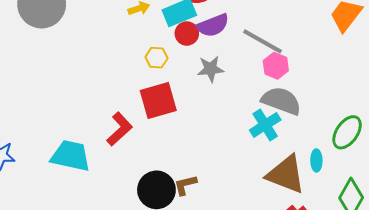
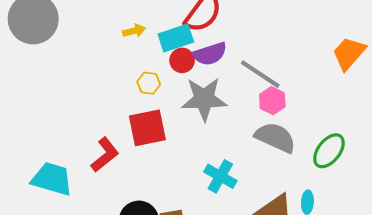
gray star: (211, 69) -> (204, 99), size x1.6
cyan cross: (265, 125) -> (220, 176), moved, turned -32
green ellipse: (347, 132) -> (329, 151), moved

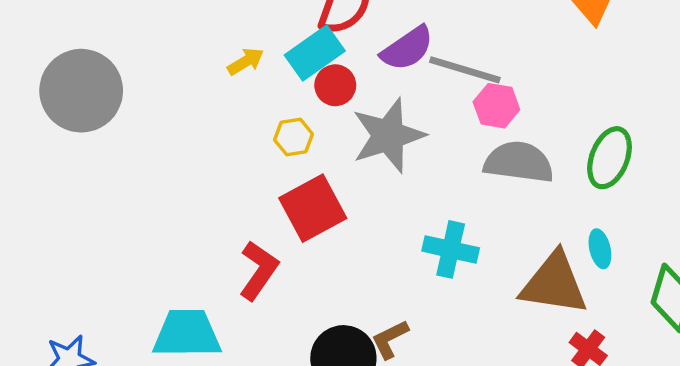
purple semicircle: (210, 54) -> (407, 48), moved

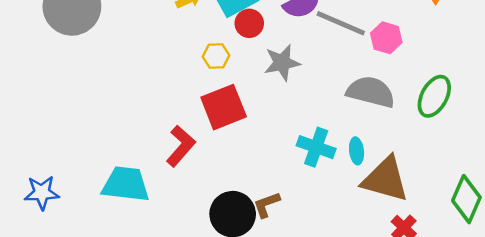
pink hexagon: (496, 106) -> (386, 38), moved
gray star: (388, 136) -> (282, 63), size x0.7
cyan ellipse: (600, 249) -> (357, 151), moved

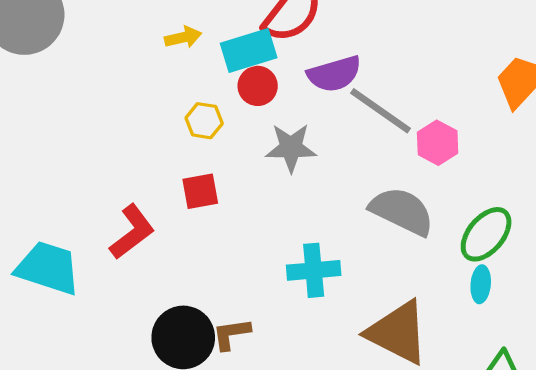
red square: (224, 107) -> (200, 191), size x0.6
cyan cross: (316, 147) -> (314, 270), turned -36
cyan ellipse: (357, 151) -> (481, 284), moved

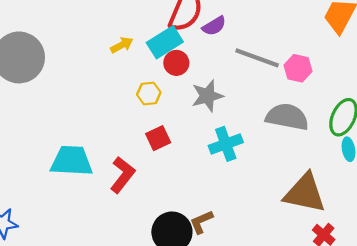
purple semicircle: (334, 74) -> (214, 26), moved, size x0.7
cyan trapezoid: (48, 268) -> (71, 161), moved
cyan cross: (314, 270) -> (226, 144), moved

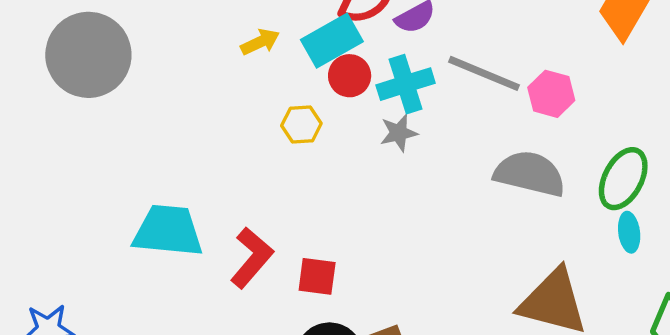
gray star: (207, 96) -> (399, 133), size x0.7
red square: (158, 138) -> (317, 276), moved, turned 30
cyan cross: (226, 144) -> (406, 84), moved

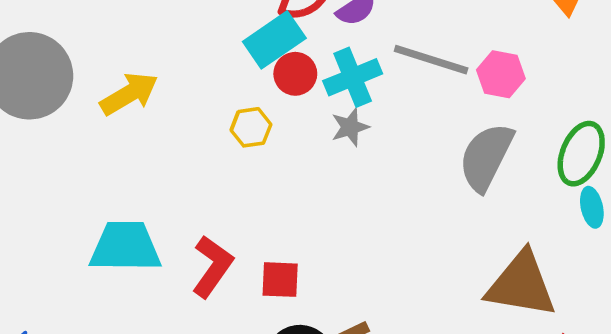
yellow arrow: (260, 42) -> (129, 94), moved, size x1.5
gray semicircle: (530, 174) -> (486, 157), turned -72

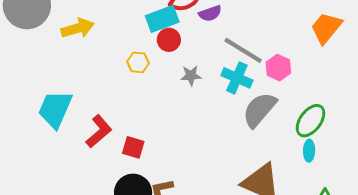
cyan cross: (353, 77) -> (237, 78), moved, turned 32
cyan trapezoid: (125, 247) -> (55, 109), turned -81

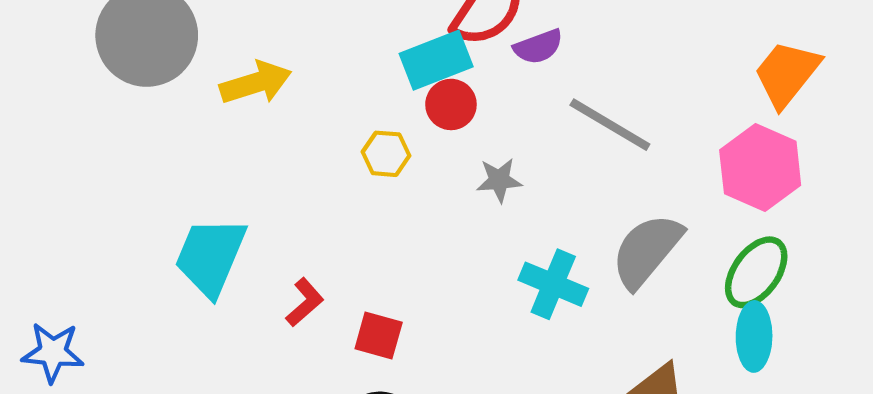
pink hexagon: (278, 68) -> (760, 168), moved, size x1.5
cyan cross: (237, 78) -> (553, 284), moved
red L-shape: (99, 131) -> (305, 302), size x0.7
cyan ellipse: (309, 151) -> (754, 336), size x1.4

